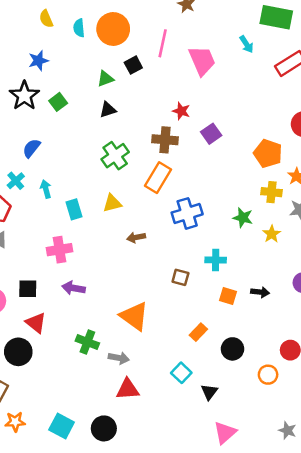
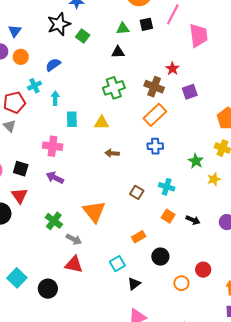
green square: (58, 102) -> (83, 36), turned -32
orange rectangle: (158, 178) -> (155, 115), moved
blue cross: (187, 213) -> (155, 146), size x0.7

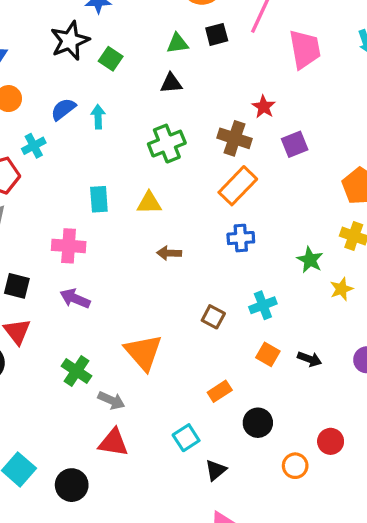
cyan arrow: (55, 98) -> (98, 117), moved
cyan cross: (167, 187) -> (263, 305), turned -35

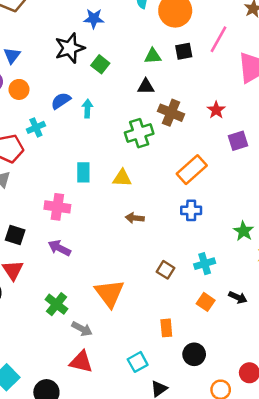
brown cross: (234, 138) -> (171, 113), moved
black arrow: (310, 359) -> (238, 297), moved
orange rectangle: (220, 391) -> (166, 328), turned -66

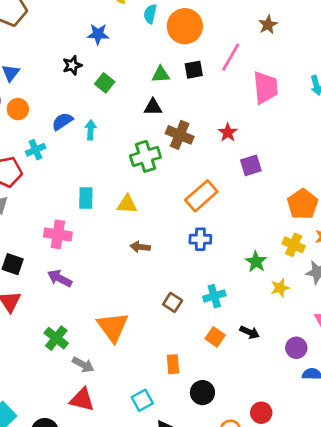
black star: (70, 48) -> (72, 65), size x0.6

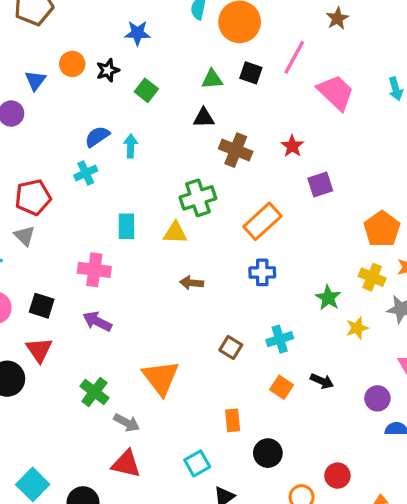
black square: (194, 70) -> (251, 73), turned 30
pink trapezoid: (265, 88) -> (336, 92), turned -40
orange circle: (18, 109) -> (72, 64), moved
cyan cross: (36, 150) -> (86, 173), moved
green cross: (145, 156) -> (198, 198), moved

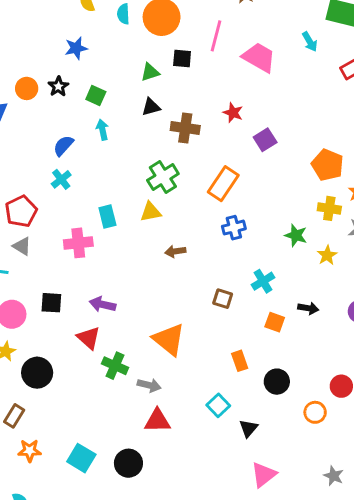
cyan arrow: (131, 146) -> (102, 130), moved
pink cross: (94, 270) -> (78, 243), moved
red triangle: (39, 350) -> (89, 338), moved

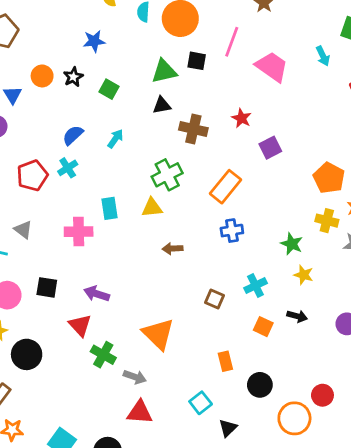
green triangle: (150, 72) -> (164, 71), size x1.4
cyan arrow: (102, 130) -> (115, 139), moved, turned 42
red pentagon: (21, 211) -> (32, 176), moved
yellow star: (327, 255) -> (304, 275), moved, turned -30
orange circle: (315, 412) -> (294, 418), size x1.5

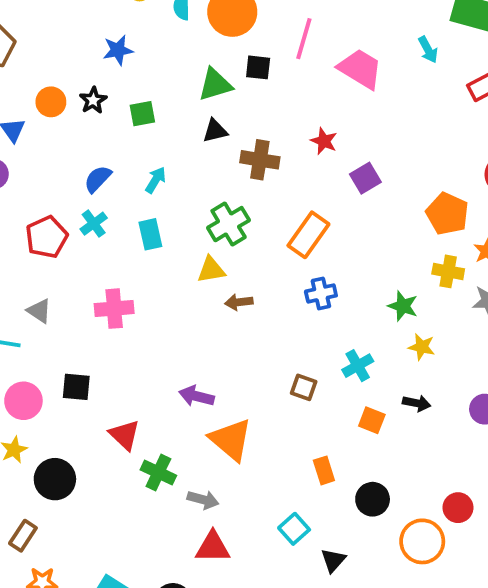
green square: (109, 89) -> (142, 114), turned -36
cyan rectangle: (109, 208) -> (150, 234), moved
brown arrow: (173, 249) -> (239, 302), moved
purple arrow: (97, 294) -> (196, 396), moved

